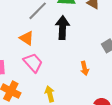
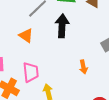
pink trapezoid: (33, 63) -> (31, 72), moved, turned 35

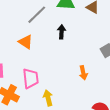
black arrow: (62, 26) -> (62, 32), size x0.6

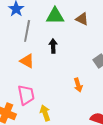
gray line: (37, 15) -> (27, 31), turned -30
orange triangle: (26, 42) -> (27, 61), moved

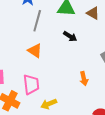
black arrow: (53, 46) -> (70, 36), moved, turned 120
yellow arrow: (45, 113) -> (49, 104), turned -98

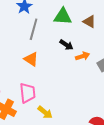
orange arrow: (84, 79) -> (83, 56), moved, turned -96
yellow arrow: (49, 104) -> (45, 112), turned -119

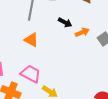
pink trapezoid: (28, 93) -> (31, 74), turned -50

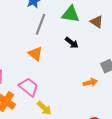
orange arrow: (82, 32) -> (90, 83), moved

